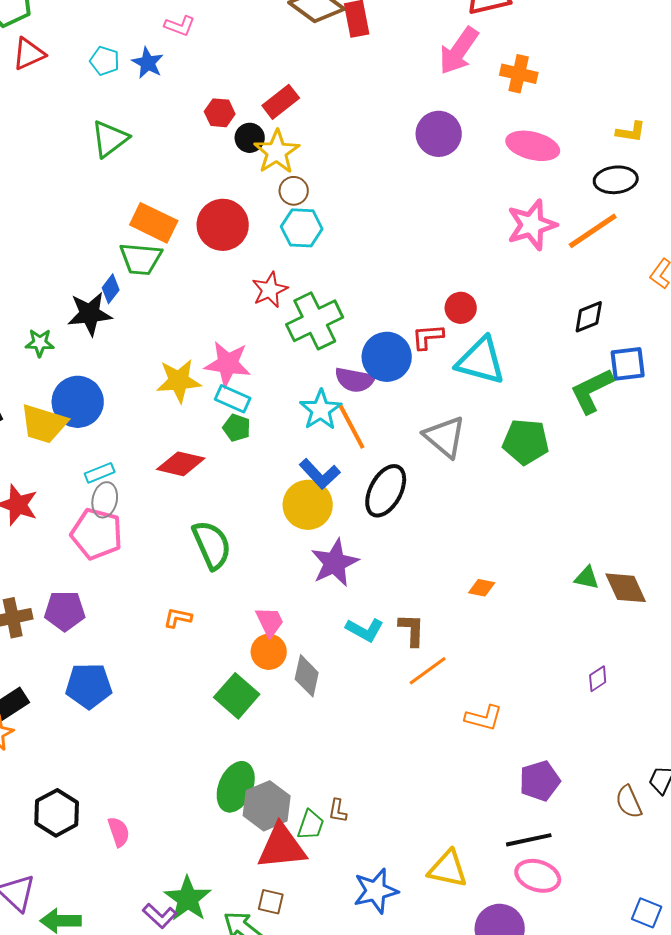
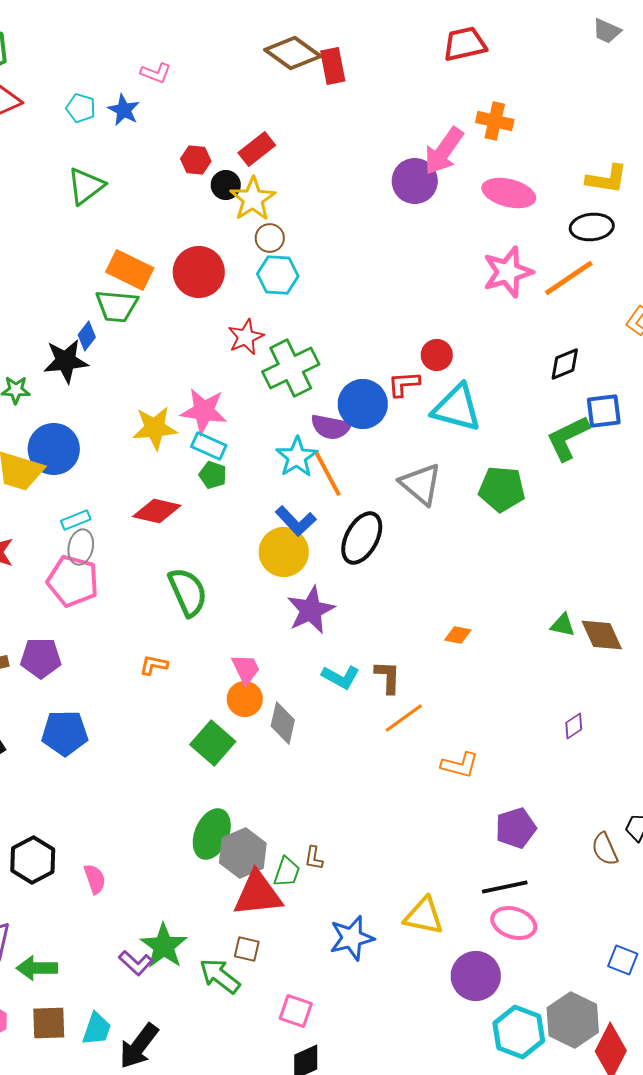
pink arrow: (459, 51) -> (444, 151), moved
yellow L-shape: (631, 132) -> (607, 179), size x1.4

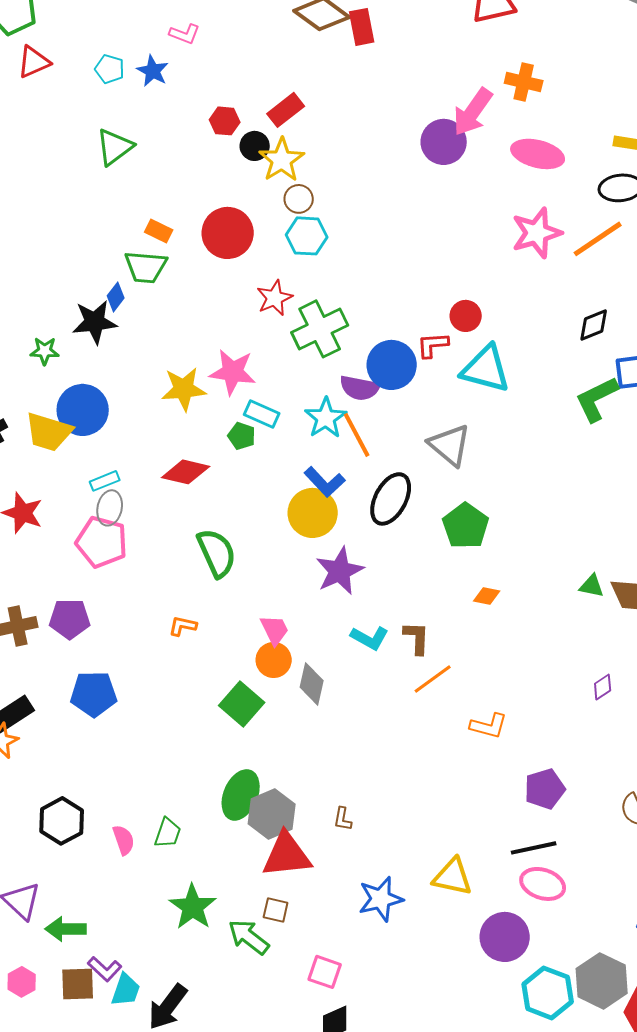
orange rectangle: (130, 270) -> (159, 231), size x0.6
cyan rectangle: (209, 446) -> (262, 414), moved
green pentagon: (502, 489) -> (466, 526), moved, turned 30
green trapezoid: (287, 872) -> (168, 833), moved
purple L-shape: (136, 963) -> (105, 969), moved

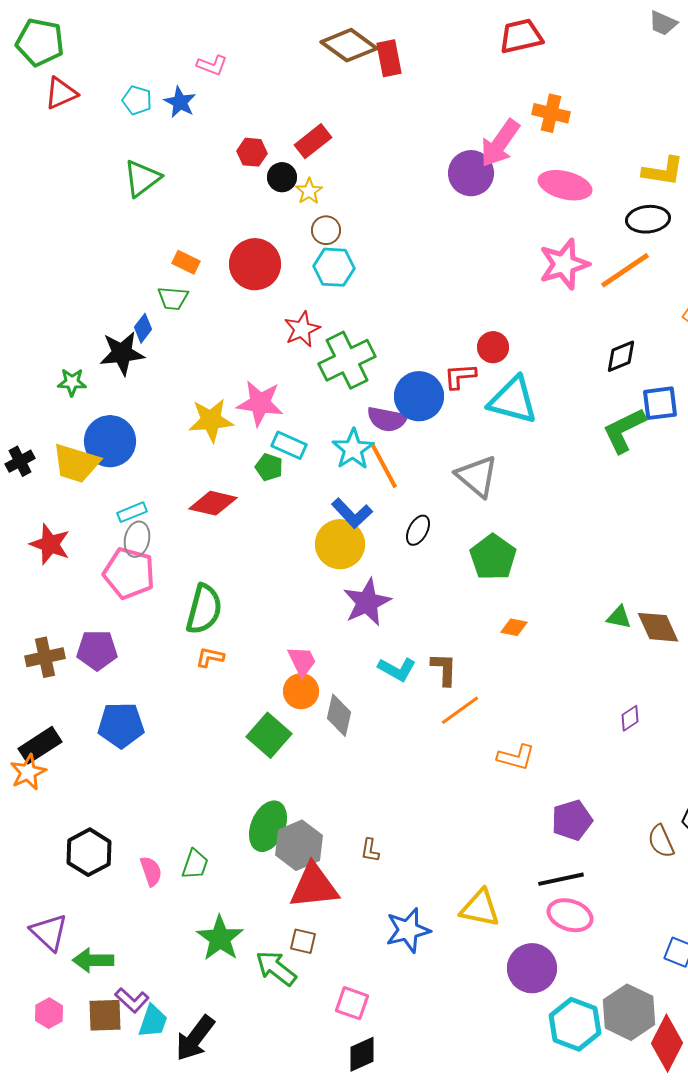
yellow star: (282, 160) -> (309, 191), size x0.6
green trapezoid: (146, 267) -> (173, 298), size x0.7
black ellipse: (391, 499) -> (418, 530), size x0.6
green semicircle: (217, 553) -> (204, 609), moved, turned 39

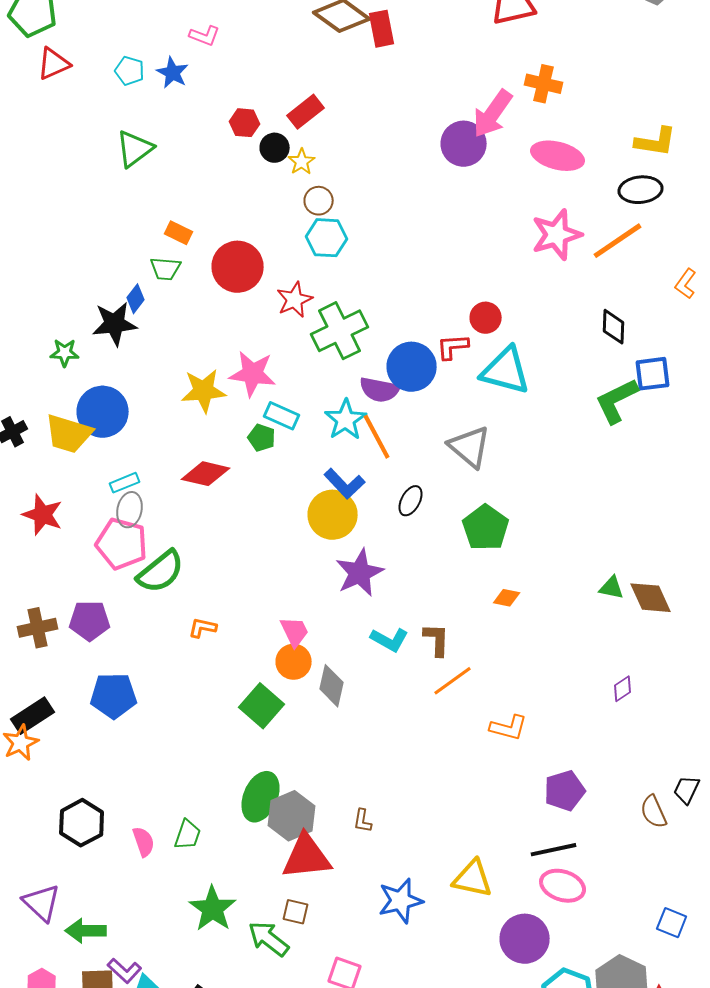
red circle: (255, 264) -> (238, 267), moved
black diamond: (621, 356) -> (614, 327), turned -66
green semicircle: (204, 609) -> (161, 572), moved, turned 36

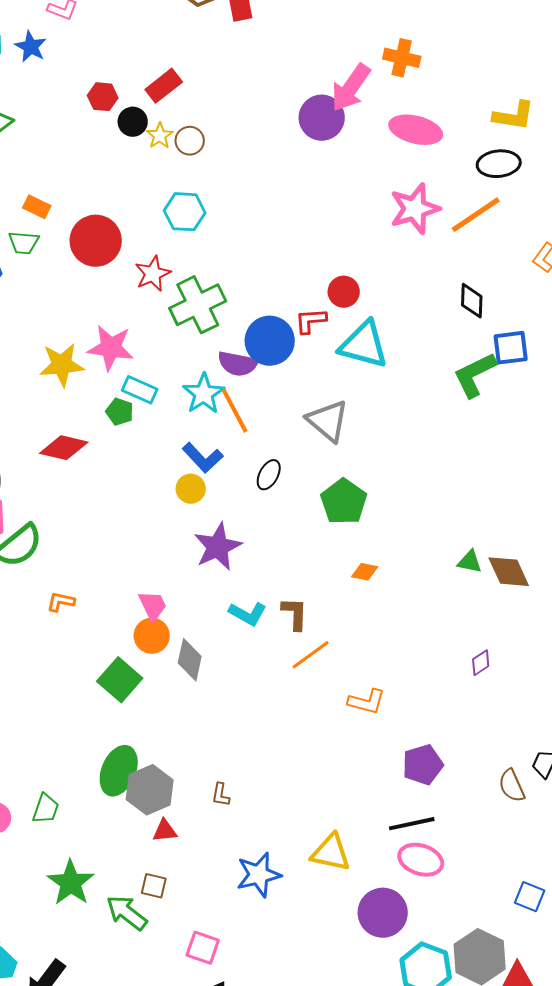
brown circle: (319, 201) -> (190, 141), moved
yellow circle: (333, 515) -> (191, 489), size x0.6
red triangle: (307, 857) -> (165, 831), size x0.5

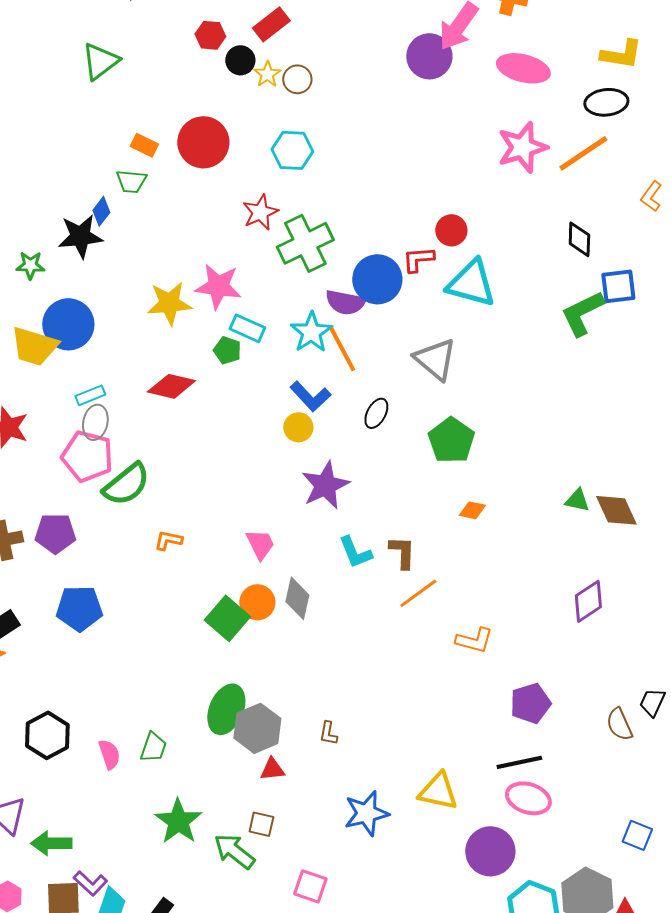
red circle: (96, 241) -> (203, 142), moved
cyan L-shape: (248, 614) -> (355, 552), turned 39
orange circle: (152, 636) -> (257, 602), moved
purple diamond: (481, 663) -> (588, 601), size x1.6

